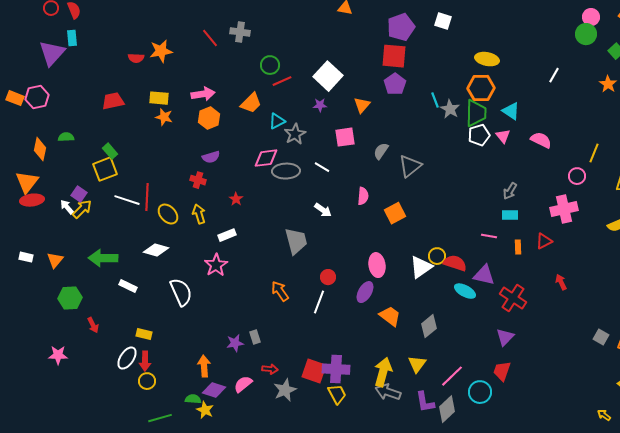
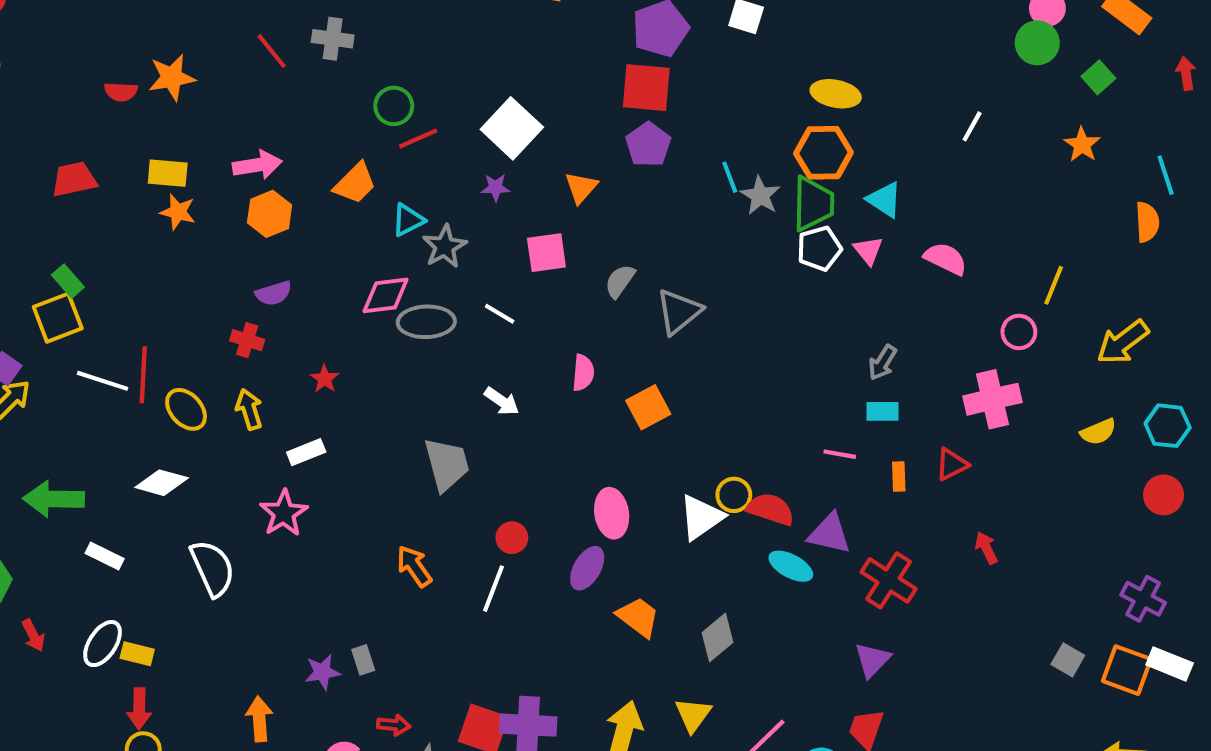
white ellipse: (127, 358) -> (103, 644), moved

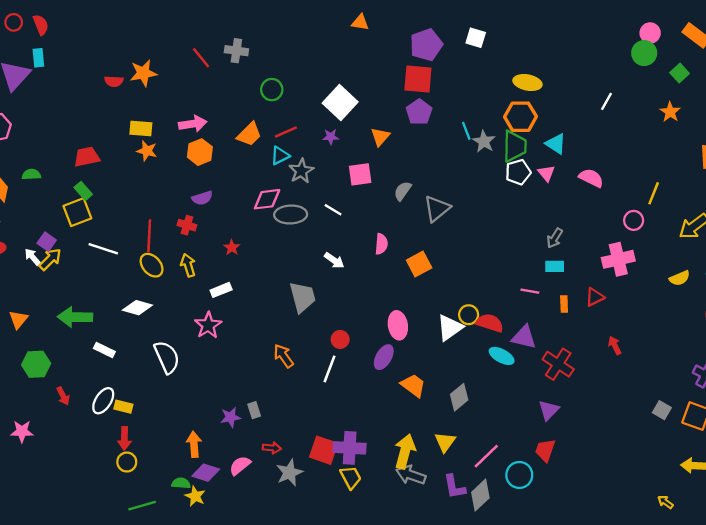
red line: (418, 139) -> (286, 132), moved
red trapezoid: (74, 179) -> (87, 157), moved
red line: (143, 375) -> (149, 236), moved

